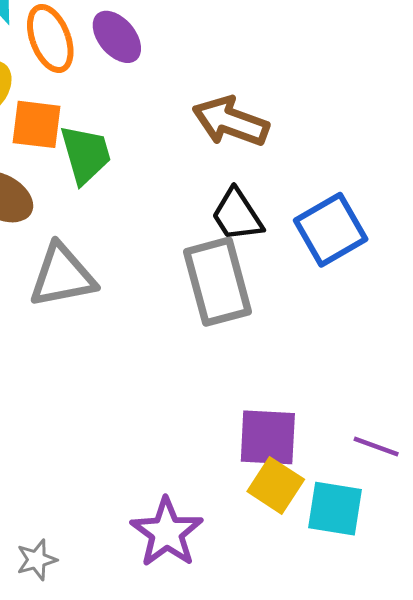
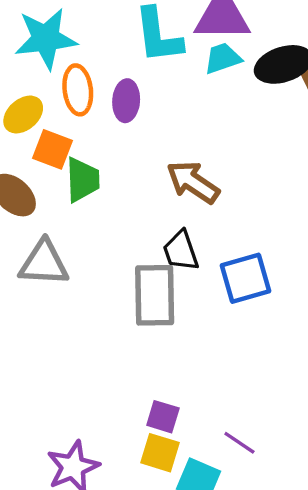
purple ellipse: (117, 37) -> (126, 101), turned 30
purple square: (268, 437) -> (163, 417), size x0.7
yellow square: (276, 485) -> (160, 453), turned -30

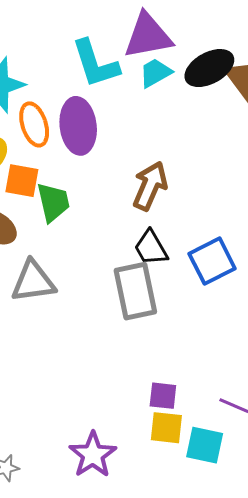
purple ellipse: (126, 101) -> (78, 126), size x1.5
brown arrow: (193, 182) -> (150, 186), turned 90

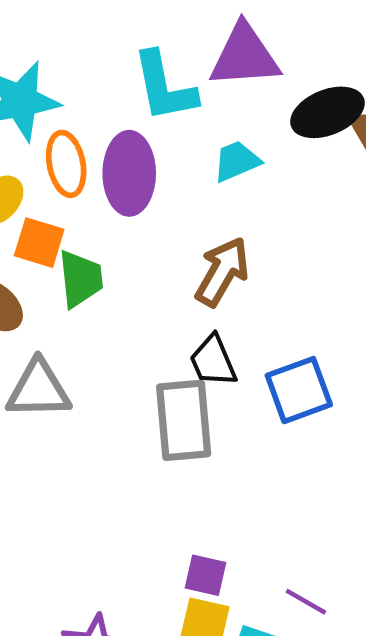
cyan trapezoid: (155, 73) -> (237, 161), moved

